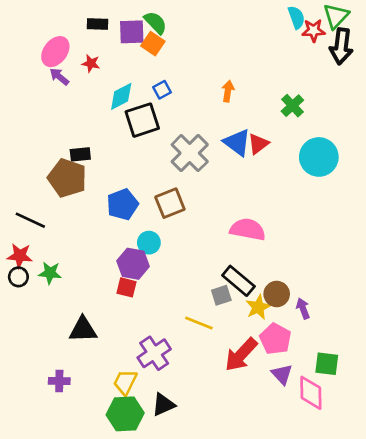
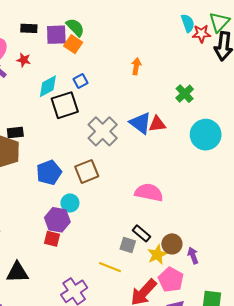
orange arrow: (228, 91) -> (136, 66), moved
red triangle: (258, 144) -> (157, 124), turned 30
black rectangle: (238, 281) -> (141, 233), size x0.7
gray square: (221, 295) -> (128, 245), turned 35

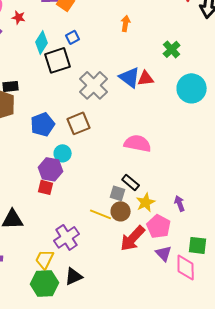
cyan diamond: (48, 86) -> (42, 42), turned -30
brown circle: (172, 244) -> (121, 211), moved

